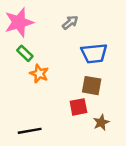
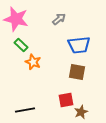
pink star: (19, 22) -> (16, 19), turned 30
red square: (78, 107) -> (66, 100), moved
brown star: (101, 122) -> (81, 112), moved

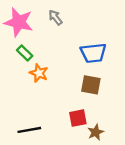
gray arrow: (59, 19) -> (55, 17), moved, turned -88

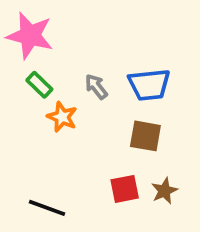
gray arrow: (55, 17) -> (96, 87), moved
black line: (29, 130) -> (47, 208), turned 30
brown star: (96, 132) -> (164, 191), moved

